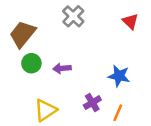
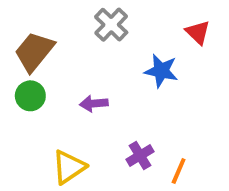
green circle: (31, 63) -> (30, 96), moved
blue star: (119, 76) -> (161, 71), moved

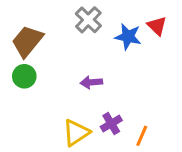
blue star: (161, 71) -> (128, 37), moved
purple arrow: (94, 104) -> (91, 82), moved
yellow triangle: (69, 167) -> (76, 133), moved

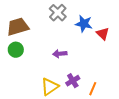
red triangle: (157, 26) -> (103, 34), moved
brown trapezoid: (27, 41) -> (18, 27), turned 35

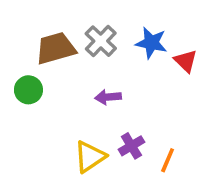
gray cross: (58, 13) -> (101, 41), moved
brown trapezoid: (18, 27) -> (56, 48), moved

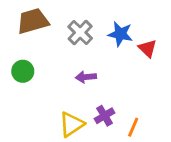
brown trapezoid: (56, 48) -> (33, 21), moved

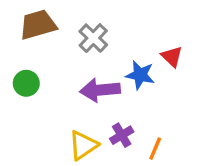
blue star: (120, 34) -> (140, 75), moved
purple arrow: (86, 77) -> (100, 90), size x1.6

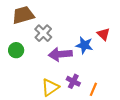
gray cross: (93, 38) -> (43, 33), moved
purple cross: (122, 135) -> (73, 81), turned -32

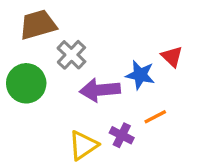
green circle: (16, 50) -> (26, 83), size x1.5
orange line: (93, 89) -> (155, 117), moved, turned 40

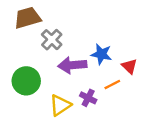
red triangle: (172, 56) -> (129, 66), moved
green circle: (26, 83) -> (26, 81), moved

